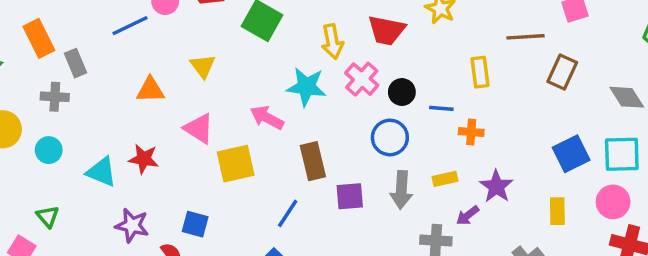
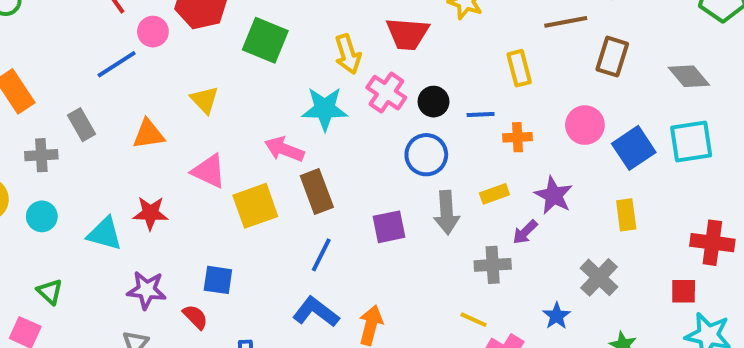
gray rectangle: (76, 63) -> (82, 125), moved
brown rectangle: (313, 161) -> (317, 192), moved
pink circle: (613, 202) -> (585, 125), moved

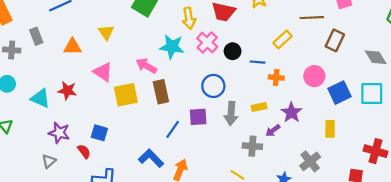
yellow rectangle: (519, 68) -> (283, 39), turned 54
blue circle: (426, 155) -> (213, 86), moved
blue line: (321, 255) -> (173, 129), moved

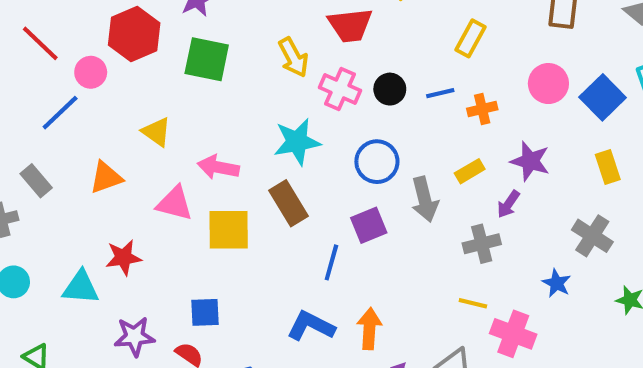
cyan star: (172, 47) -> (297, 142), moved
pink arrow: (146, 66) -> (218, 167), moved
yellow square: (126, 95) -> (229, 230), turned 30

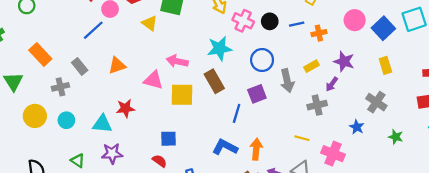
yellow triangle: (156, 132) -> (150, 23), moved
yellow line: (473, 303) -> (302, 138), moved
purple star: (134, 336) -> (112, 153), moved

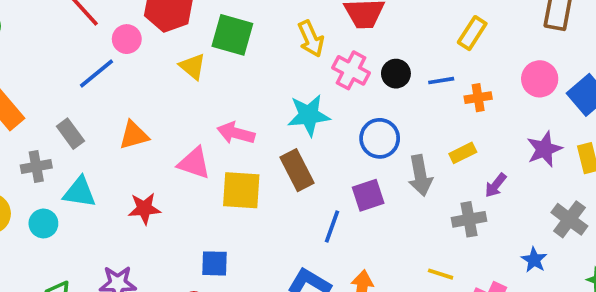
purple star: (344, 61) -> (544, 149), moved, turned 30
cyan triangle: (102, 124) -> (80, 192), moved

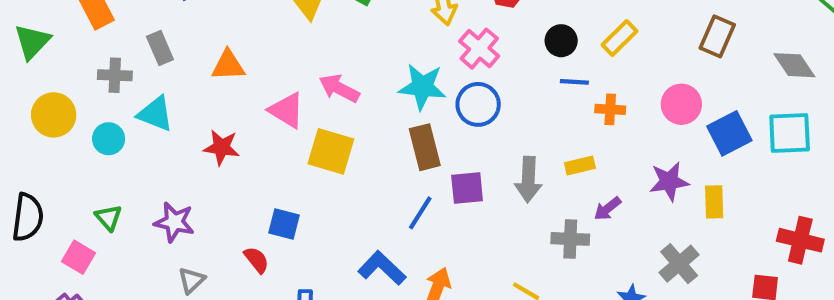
black circle: (396, 74) -> (561, 41), moved
blue circle: (380, 138) -> (478, 104), moved
brown rectangle: (297, 170) -> (425, 147), moved

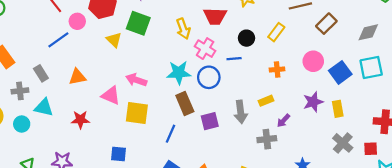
brown rectangle: (717, 36) -> (326, 24), turned 30
gray diamond: (794, 65) -> (368, 32), turned -60
blue line: (574, 82) -> (234, 59), moved
blue line: (420, 213) -> (170, 134), moved
gray cross: (679, 264) -> (343, 143), moved

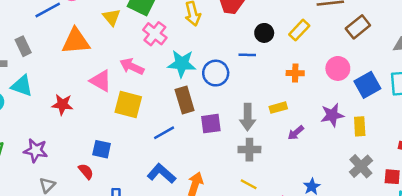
pink cross: (205, 49) -> (155, 34), moved
orange triangle: (77, 77) -> (76, 41), moved, size x1.4
blue line: (170, 134) -> (164, 133), turned 30
gray cross: (267, 139) -> (249, 150), moved

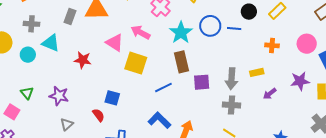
gray rectangle: (23, 46) -> (70, 17), moved, turned 42
cyan star: (182, 64) -> (181, 33), turned 30
blue circle: (216, 73) -> (210, 26), moved

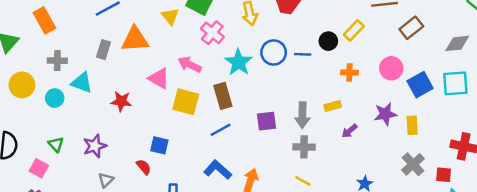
black circle: (249, 12) -> (328, 41), moved
brown rectangle: (181, 62) -> (223, 96), moved
purple star: (59, 96) -> (95, 146), turned -30

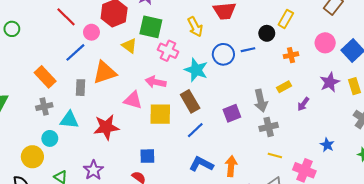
orange rectangle: (44, 20) -> (45, 77), moved
yellow circle: (22, 85) -> (32, 157), moved
red star: (121, 101) -> (106, 127), size x1.4

